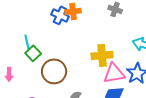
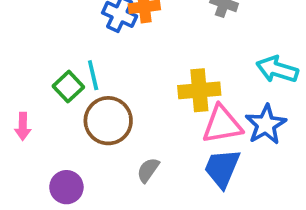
cyan line: (27, 42) -> (93, 75), moved

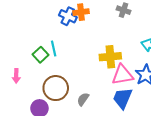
brown circle: (108, 121) -> (56, 88), moved

